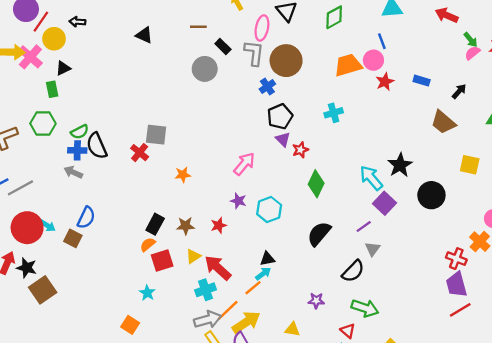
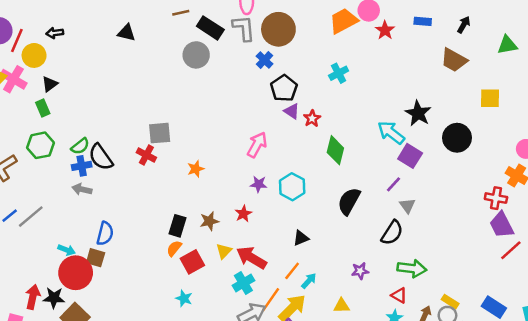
black rectangle: (223, 47) -> (210, 28), size x1.5
red circle: (27, 228) -> (76, 273), moved
cyan arrow: (263, 274) -> (309, 281), moved

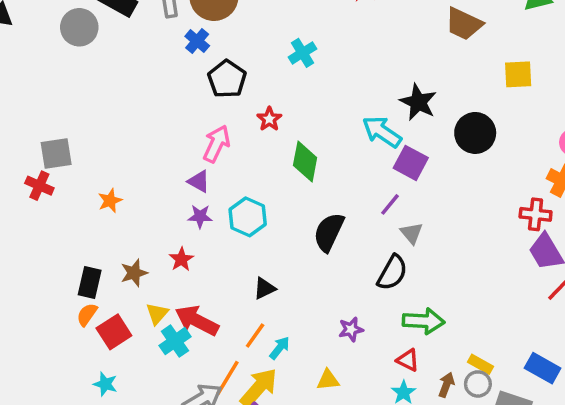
gray circle: (196, 55) -> (79, 27), moved
purple triangle: (292, 111) -> (199, 181), moved
pink arrow: (257, 145) -> (217, 144), moved
cyan cross: (243, 283) -> (175, 341), moved

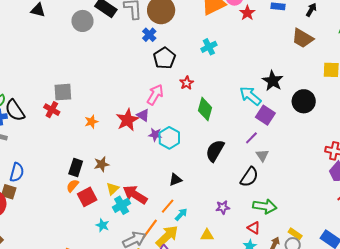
purple star: (200, 216) -> (155, 135), moved
red star: (181, 259) -> (127, 120), moved, size x1.6
cyan star: (105, 384) -> (103, 225), moved

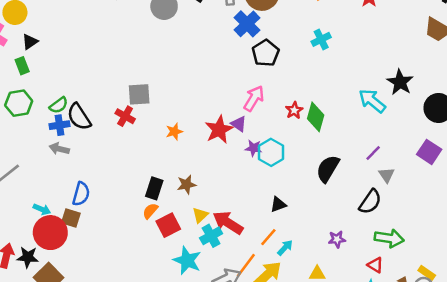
blue cross: (149, 35) -> (247, 24), size x1.5
red star: (187, 83) -> (294, 110), moved
purple square: (265, 115) -> (429, 152), moved
cyan star: (103, 225) -> (187, 260), size x1.6

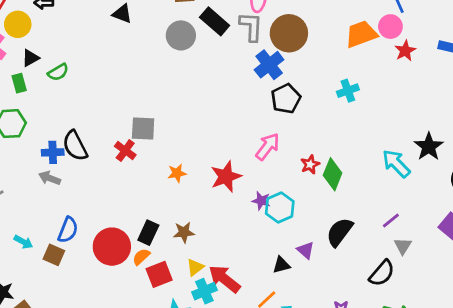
green semicircle: (59, 105) -> (58, 72), moved
purple triangle: (239, 124) -> (306, 250), moved
red circle: (50, 233) -> (112, 247), moved

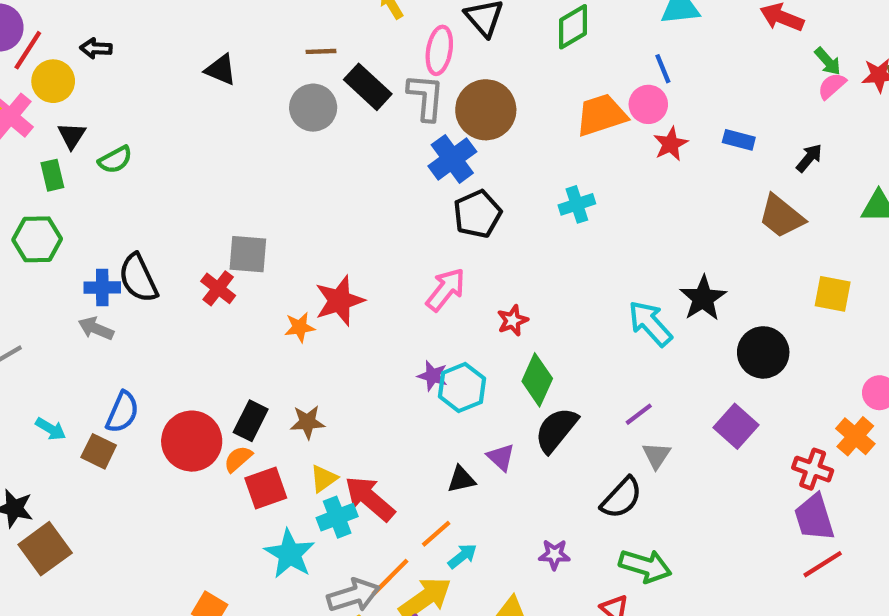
black triangle: (30, 58) -> (72, 136), turned -30
green diamond: (333, 174) -> (537, 380), moved
red star: (226, 176) -> (339, 301), moved

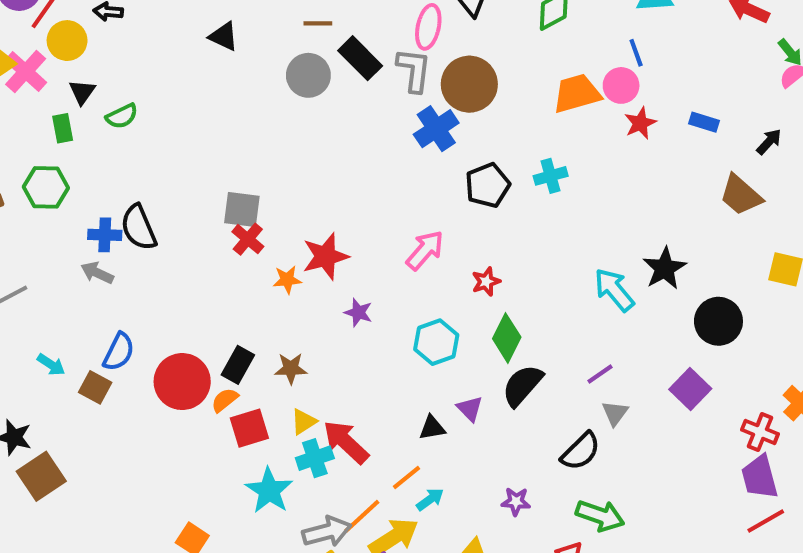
black pentagon: (477, 214) -> (488, 185), moved
red cross: (218, 288) -> (248, 239), moved
purple star: (433, 376) -> (358, 312), moved

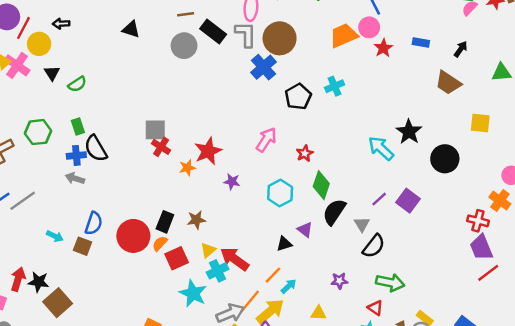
green rectangle: (63, 128) -> (78, 127), moved
purple square: (690, 389) -> (408, 201), moved
gray triangle: (615, 413) -> (362, 224), moved

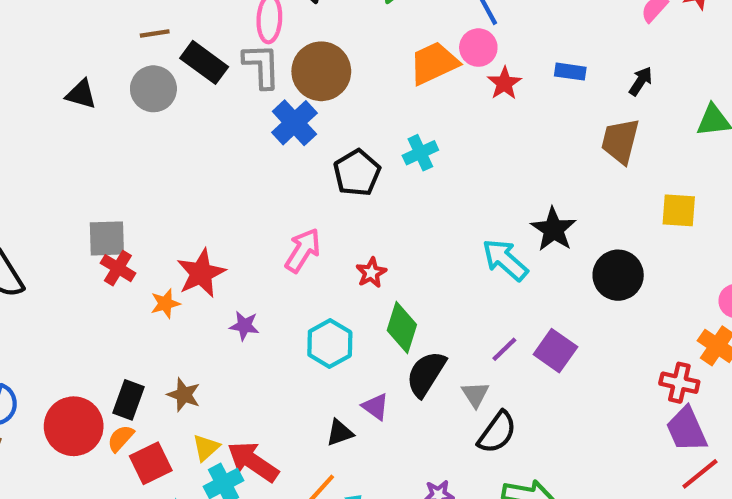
black triangle: (131, 29) -> (81, 94), moved
brown trapezoid: (448, 83) -> (620, 141), turned 72
brown star: (196, 220) -> (184, 395), turned 30

